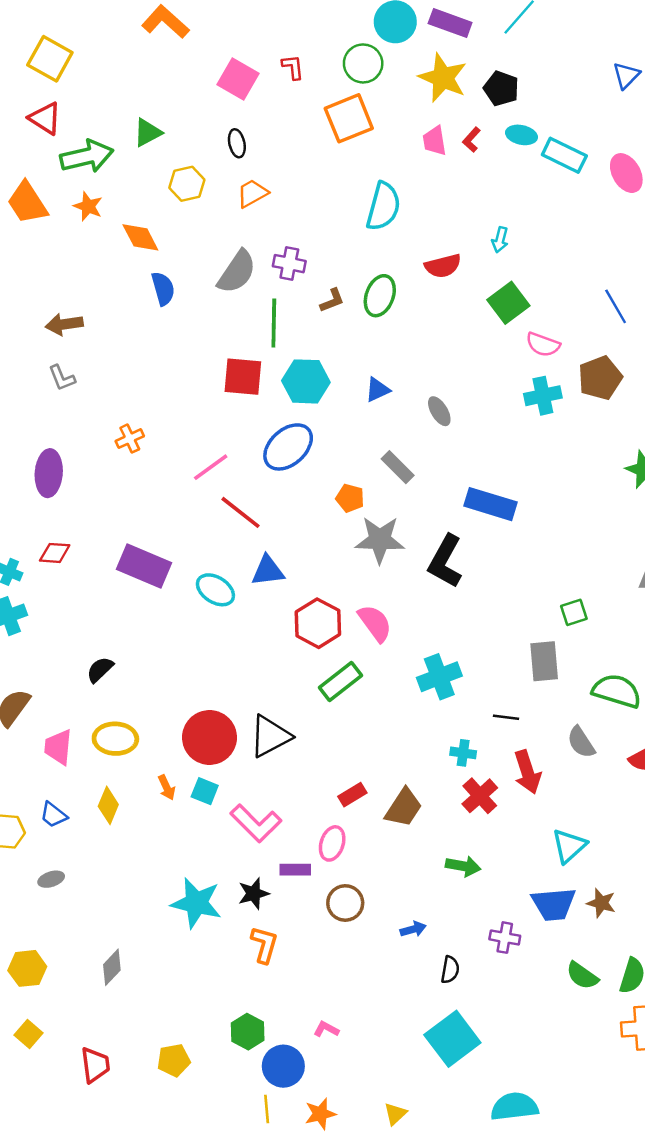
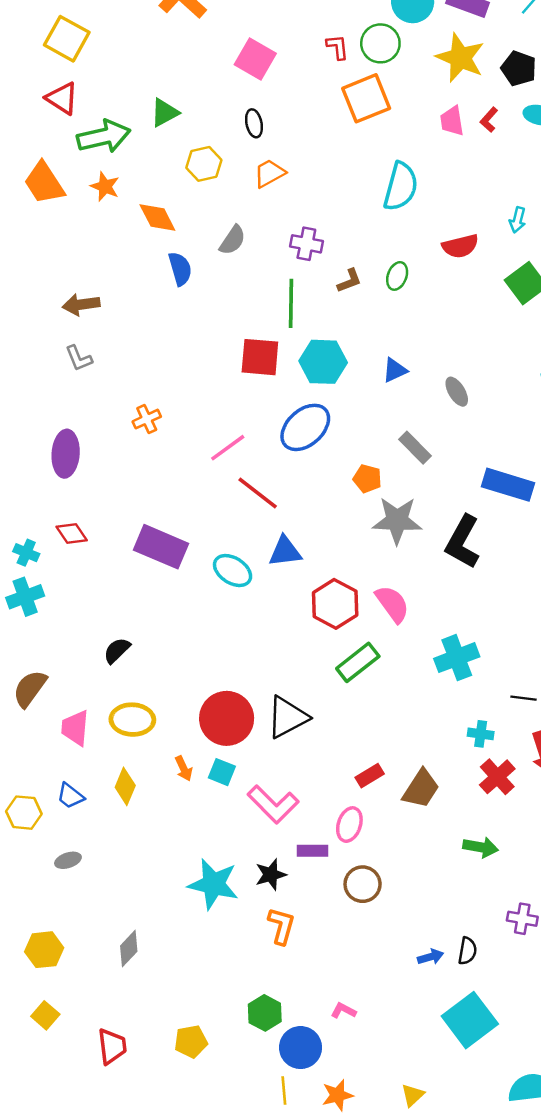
red L-shape: (293, 67) -> (337, 47), moved
gray semicircle: (237, 272) -> (233, 240), moved, size x0.7
green ellipse: (380, 296) -> (397, 276), size x0.7
red diamond: (55, 553) -> (72, 534), turned 52
blue arrow: (413, 929) -> (430, 957), moved

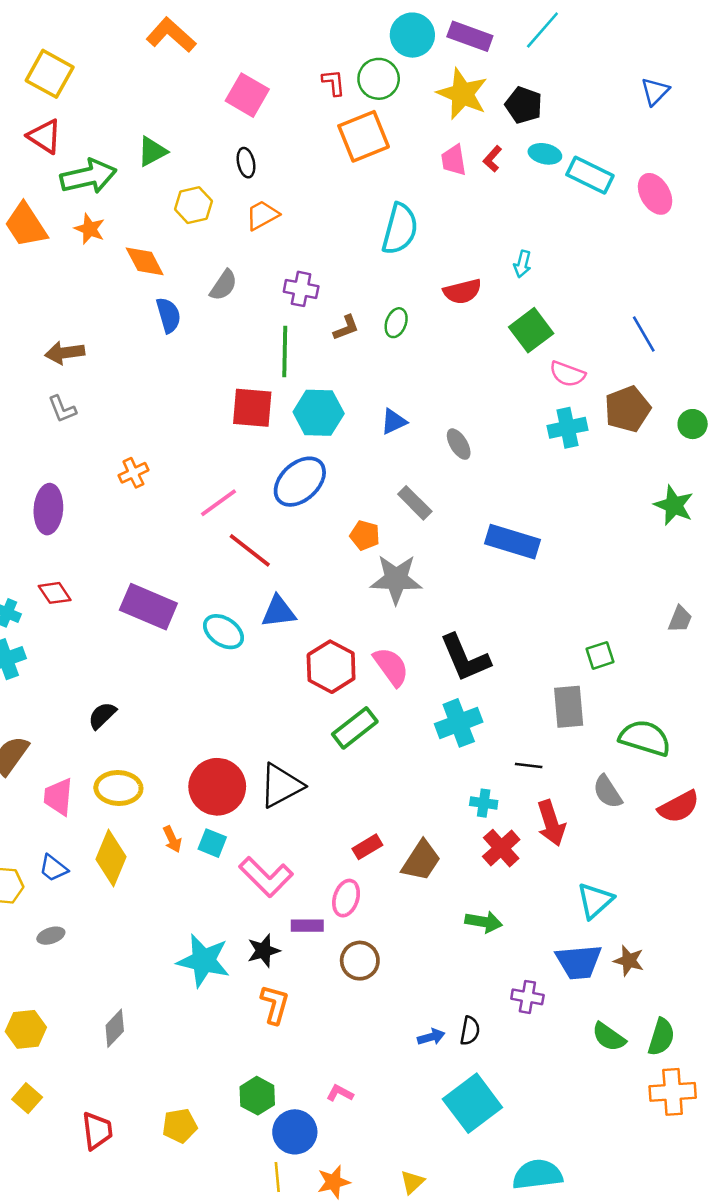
black L-shape: (463, 542) -> (465, 658), moved, turned -52
yellow diamond: (125, 786) -> (111, 858), size x1.4

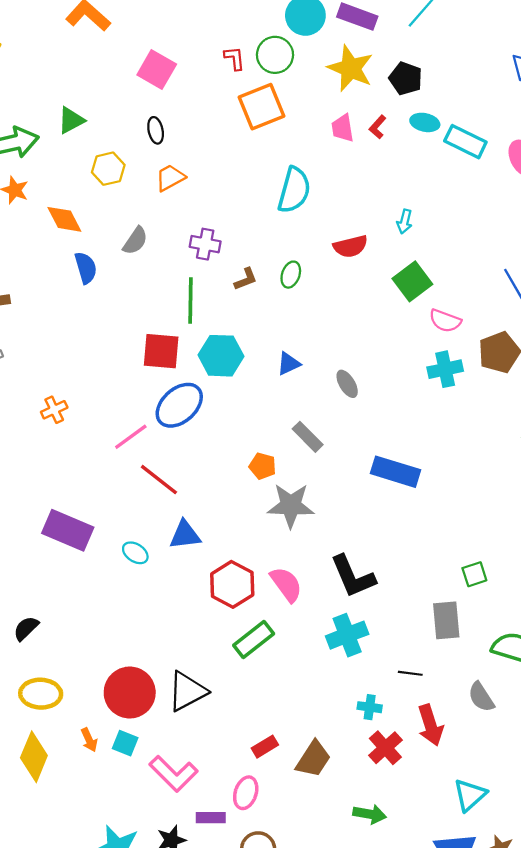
blue ellipse: (300, 482) -> (179, 405), moved
cyan ellipse: (223, 632) -> (135, 553), size x0.7

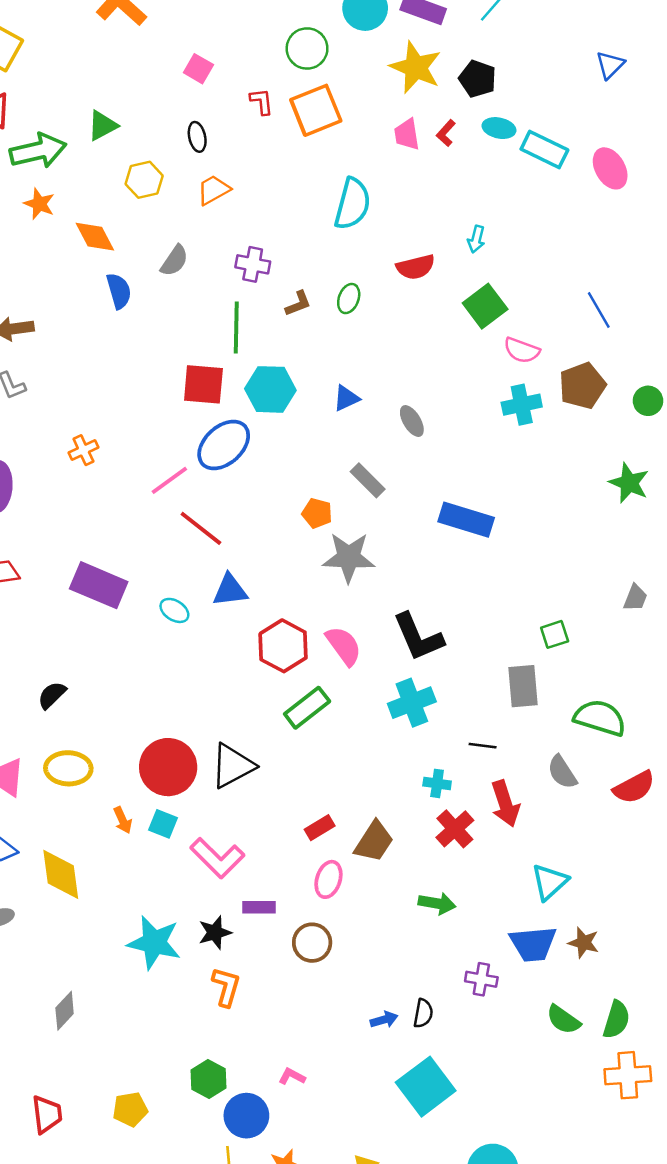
green circle: (275, 55) -> (307, 48), moved
red L-shape: (234, 58) -> (262, 102), moved
pink square: (157, 70) -> (198, 69), size x0.7
yellow diamond: (34, 757) -> (61, 874), moved, turned -30
pink ellipse: (246, 793) -> (328, 879), moved

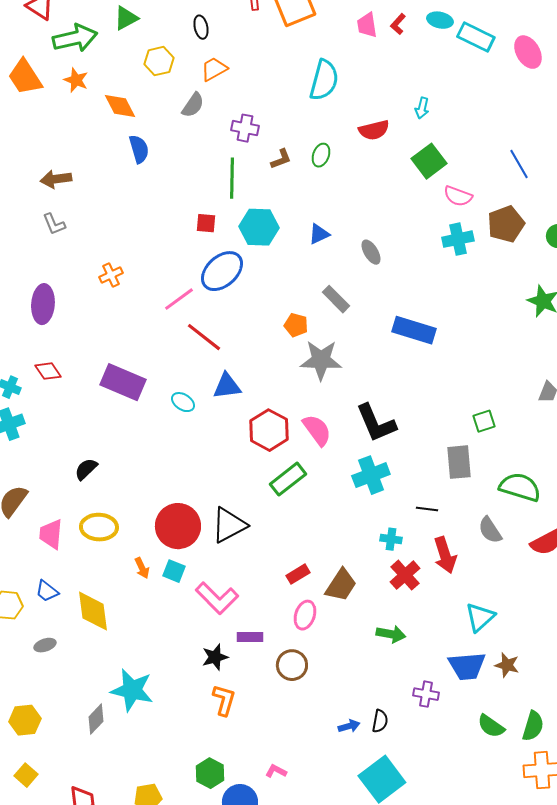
gray semicircle: (174, 261) -> (193, 105), moved
red square: (203, 384) -> (206, 223), size x0.6
cyan star: (154, 943) -> (132, 690), moved

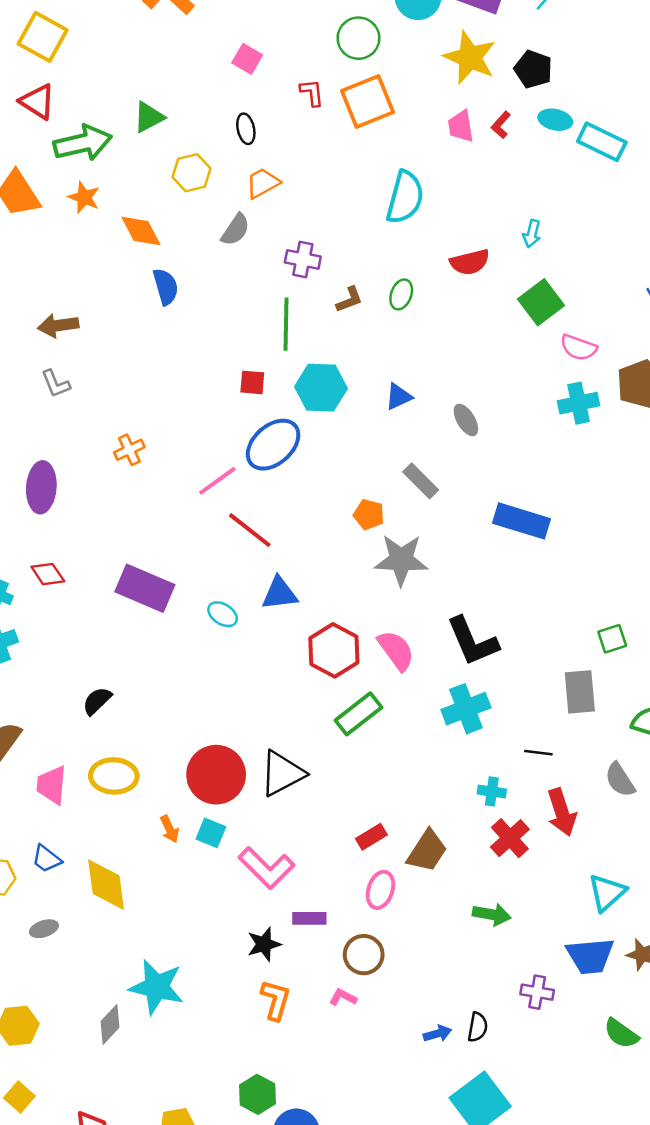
pink L-shape: (276, 771) -> (343, 997), moved

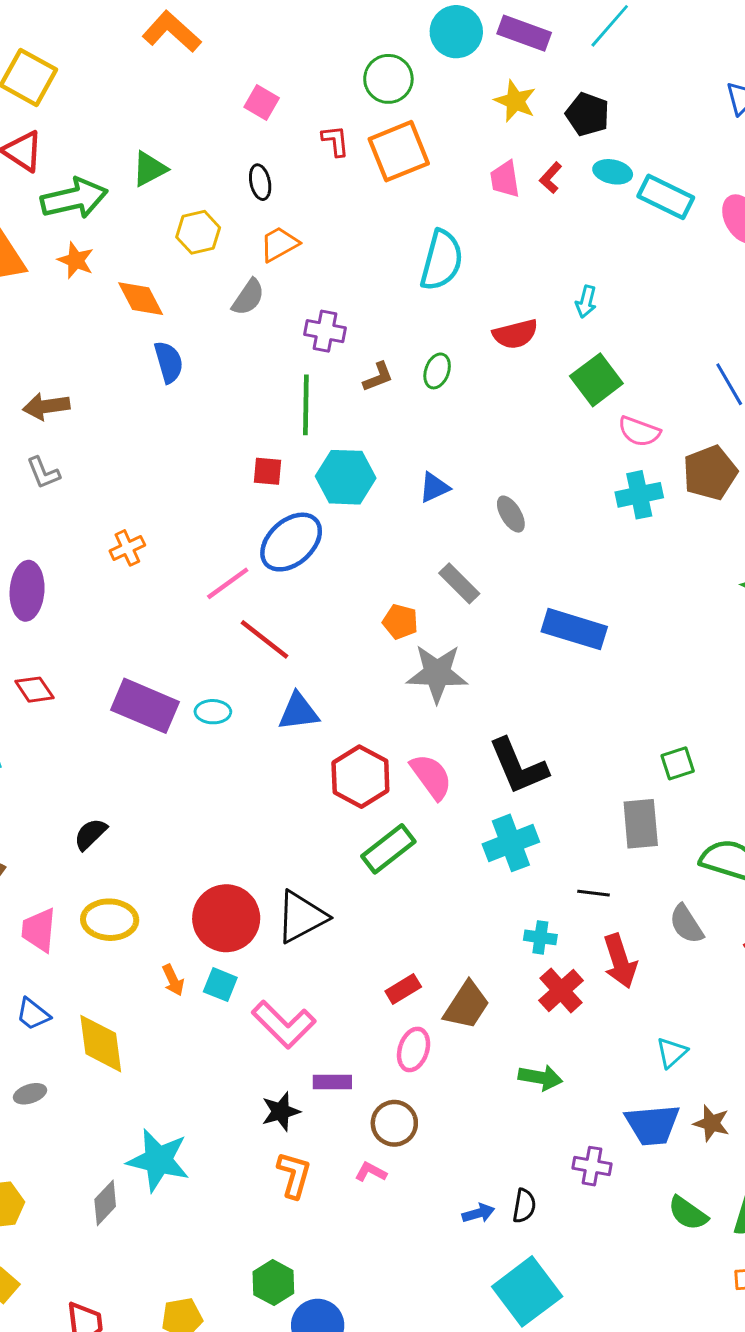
yellow star: (470, 58) -> (515, 101), size x0.7
cyan ellipse: (223, 614) -> (213, 712), moved, turned -32
cyan triangle: (607, 892) -> (672, 1052), size x0.7

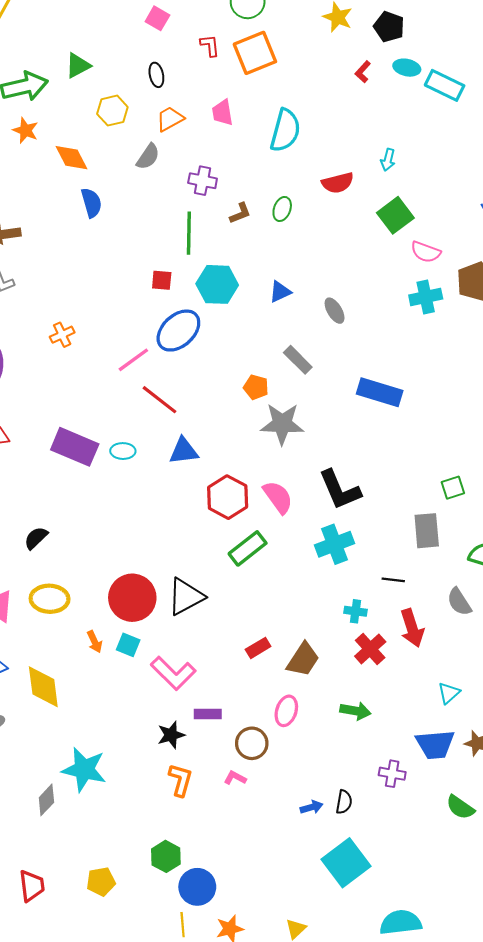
pink trapezoid: (505, 179) -> (222, 113), moved
pink ellipse: (414, 1049) -> (286, 711), moved

